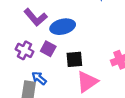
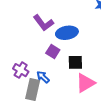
purple cross: (25, 50) -> (21, 70), moved

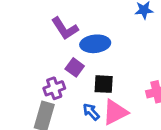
purple cross: (21, 70) -> (54, 88), moved, turned 35
blue arrow: (43, 77) -> (91, 112), moved

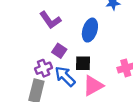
blue ellipse: (95, 44) -> (90, 30), moved, turned -65
blue arrow: (91, 112) -> (65, 76), moved, size x1.5

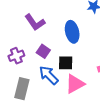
blue ellipse: (90, 30) -> (72, 32), turned -30
purple cross: (44, 68) -> (16, 56), moved

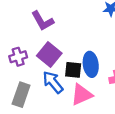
blue ellipse: (72, 32) -> (91, 64), moved
purple square: (43, 51) -> (49, 54), size x1.5

